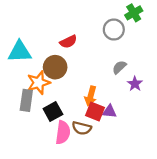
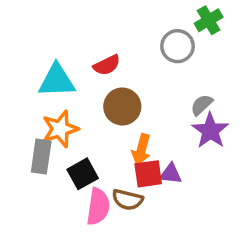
cyan triangle: (20, 52) -> (57, 81), moved
brown circle: (55, 67) -> (122, 107), moved
gray semicircle: (119, 67) -> (202, 105), moved
purple star: (135, 84) -> (210, 131), size x1.5
red square: (95, 111) -> (148, 174), turned -30

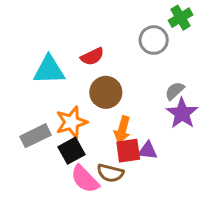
orange star: (60, 129) -> (71, 122), moved
gray rectangle: (41, 157) -> (36, 136), turned 56
pink semicircle: (98, 207) -> (85, 179), turned 128

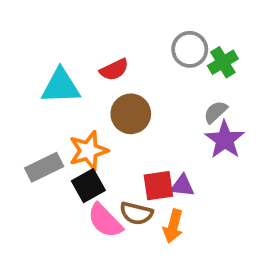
green cross: (181, 18) -> (223, 62), moved
orange arrow: (122, 130) -> (173, 226), moved

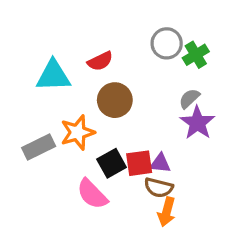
black square: (88, 186) -> (112, 163), moved
brown semicircle: (136, 213) -> (159, 188), moved
orange arrow: (173, 226) -> (167, 212), moved

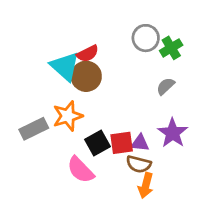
cyan triangle: (53, 76) -> (65, 66), moved, turned 44
brown circle: (115, 100) -> (86, 76), moved
purple star: (197, 123) -> (173, 133), moved

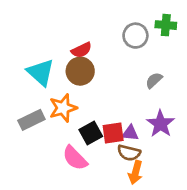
green cross: (171, 48) -> (166, 25), moved, turned 36
cyan triangle: (65, 66) -> (41, 72), moved

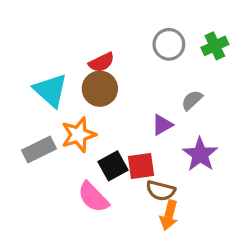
green cross: (166, 25) -> (215, 46), moved, turned -30
purple triangle: (130, 133) -> (162, 125), moved, turned -36

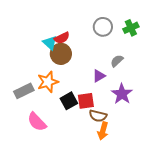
cyan triangle: (51, 90) -> (50, 43), moved, size x0.7
pink semicircle: (93, 197) -> (37, 122), moved

